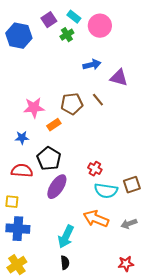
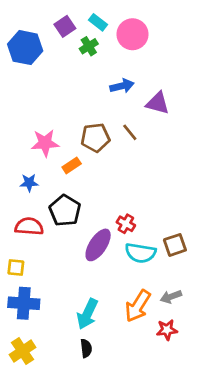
purple ellipse: (57, 187) -> (98, 245), moved
orange arrow: (96, 219) -> (138, 306), moved, turned -80
red star: (126, 264) -> (167, 330), moved

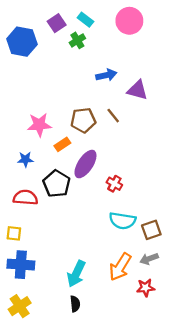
pink circle: (132, 34) -> (129, 21), moved
red cross: (126, 224) -> (114, 184), moved
purple ellipse: (98, 245) -> (85, 164), moved
brown square: (175, 245) -> (151, 230), moved

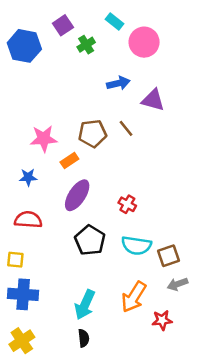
cyan rectangle: (85, 20) -> (114, 21), moved
pink circle: (129, 21) -> (144, 42), moved
purple ellipse: (85, 164) -> (77, 195), moved
black pentagon: (57, 184) -> (90, 240), moved
gray arrow: (149, 259) -> (178, 284), moved

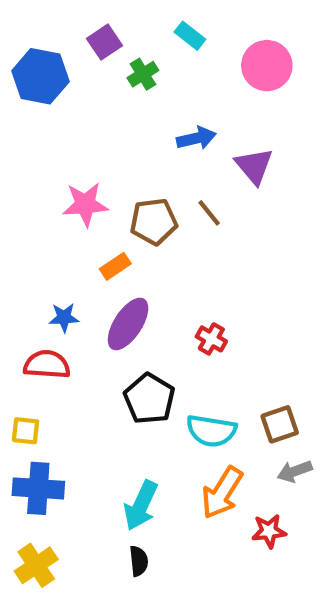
pink circle: (144, 42) -> (267, 66), moved
purple triangle: (153, 100) -> (254, 166), turned 35
pink star: (44, 139) -> (85, 204), moved
blue star: (28, 177) -> (64, 318), moved
cyan semicircle: (136, 245) -> (211, 431), moved

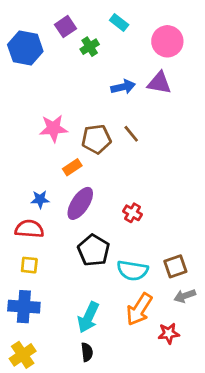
purple triangle: (254, 166) -> (159, 83), moved, turned -40
yellow square: (26, 431) -> (29, 265), moved

